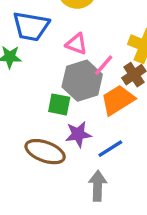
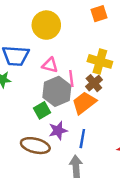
pink line: (104, 65) -> (71, 78), turned -42
green square: (59, 104) -> (42, 110), turned -35
blue line: (110, 149) -> (82, 139), turned -42

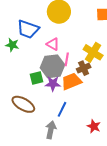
purple star: (58, 131) -> (53, 84), moved

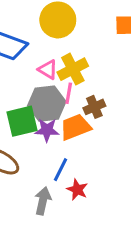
yellow cross: (93, 52) -> (73, 69), moved, turned 30
green square: (36, 78) -> (22, 121), size x1.5
red star: (94, 126) -> (77, 190), moved

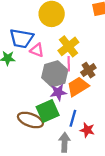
pink triangle: (48, 70) -> (37, 50), moved
green square: (22, 121) -> (48, 111), moved

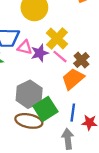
pink line: (69, 64) -> (60, 57), turned -40
gray hexagon: (55, 74) -> (29, 94), moved
purple star: (58, 92) -> (40, 53), moved

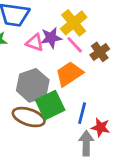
pink triangle: (25, 47) -> (35, 43), moved
orange trapezoid: (73, 79) -> (69, 74), moved
gray arrow: (68, 139) -> (86, 143), moved

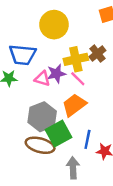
yellow cross: (74, 23) -> (76, 59), turned 30
brown cross: (100, 52) -> (97, 54), moved
gray arrow: (86, 143) -> (73, 168), moved

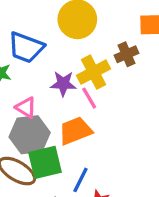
brown cross: (97, 54) -> (127, 54), moved
yellow cross: (76, 59) -> (94, 72), turned -30
pink triangle: (42, 79) -> (26, 107), moved

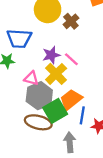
brown cross: (127, 54) -> (71, 21), moved
yellow cross: (94, 72) -> (56, 74), moved
orange trapezoid: (75, 131) -> (71, 100), moved

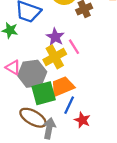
purple star: (51, 55) -> (55, 37), turned 30
pink triangle: (31, 78) -> (13, 67), moved
brown ellipse: (38, 122) -> (33, 118), moved

